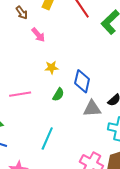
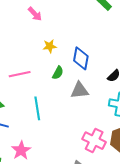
gray triangle: (92, 109) -> (80, 90), moved
cyan line: (47, 139) -> (37, 108), moved, turned -30

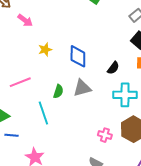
green semicircle: (58, 73) -> (58, 91), moved
pink cross: (94, 141) -> (105, 135), size x0.6

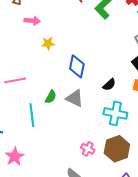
pink arrow: (25, 20) -> (32, 21), turned -42
yellow star: (45, 50) -> (48, 43), moved
gray triangle: (82, 88) -> (75, 98), turned 30

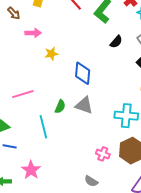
black semicircle: (109, 85) -> (116, 42), moved

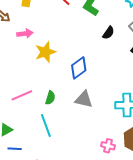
yellow star: (51, 54) -> (45, 52), size x1.5
blue diamond: (83, 73) -> (79, 68), turned 55
green semicircle: (60, 107) -> (50, 98), moved

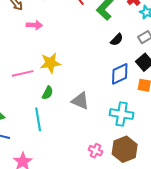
yellow star: (45, 52) -> (50, 63), moved
blue diamond: (79, 68) -> (120, 74), moved
pink line: (22, 95) -> (23, 73), moved

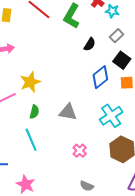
cyan cross: (122, 114) -> (111, 116), turned -30
pink cross: (95, 151) -> (80, 151), moved, turned 32

